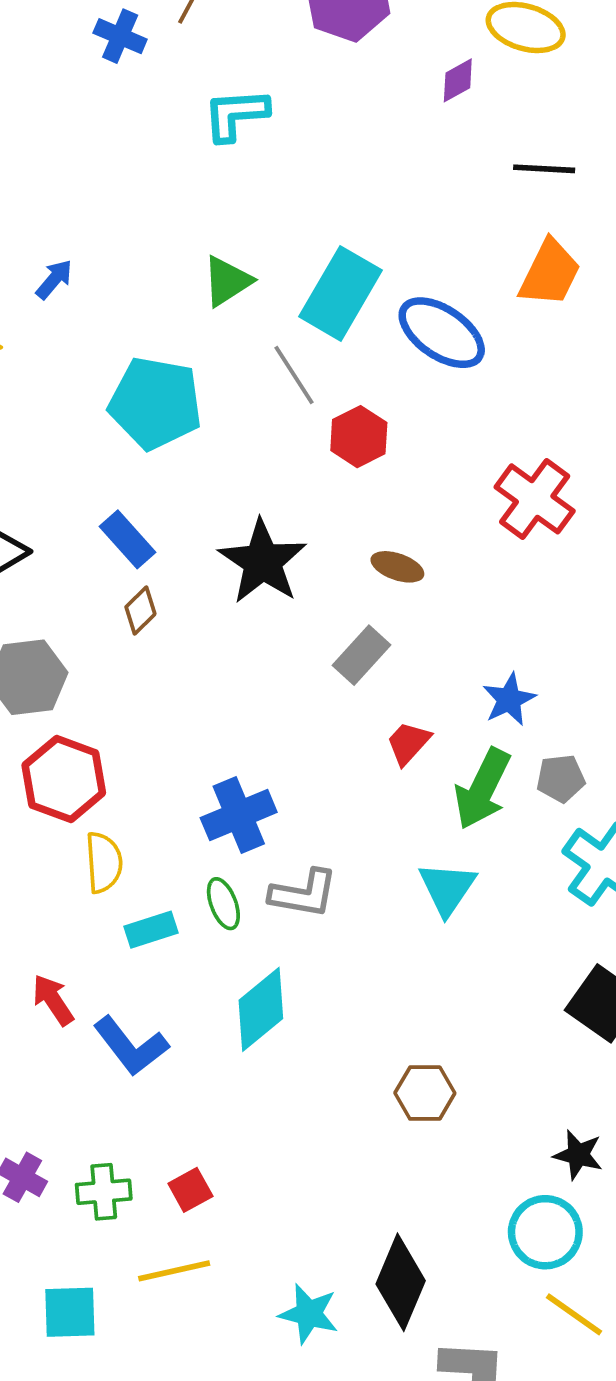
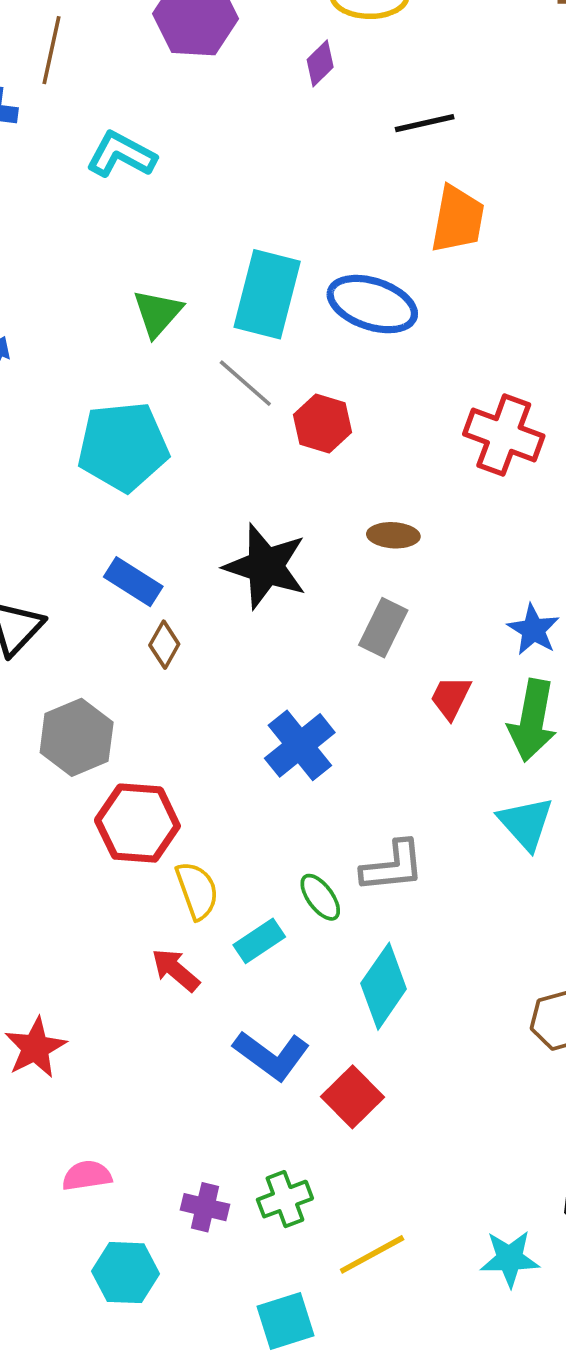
cyan L-shape: (236, 115) -> (121, 155), turned 48
blue cross: (239, 815) -> (300, 745), moved
red arrow: (53, 1000) -> (176, 970), moved
red square: (190, 1190) -> (353, 1097), moved, size x1.4

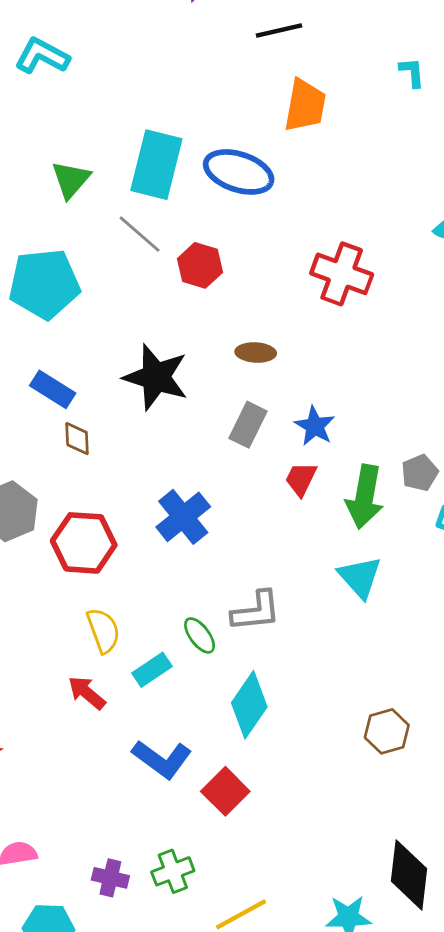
blue star: (533, 630) -> (315, 426), moved
brown diamond: (164, 645) -> (77, 439), turned -32
red hexagon: (137, 823) -> (84, 543), moved

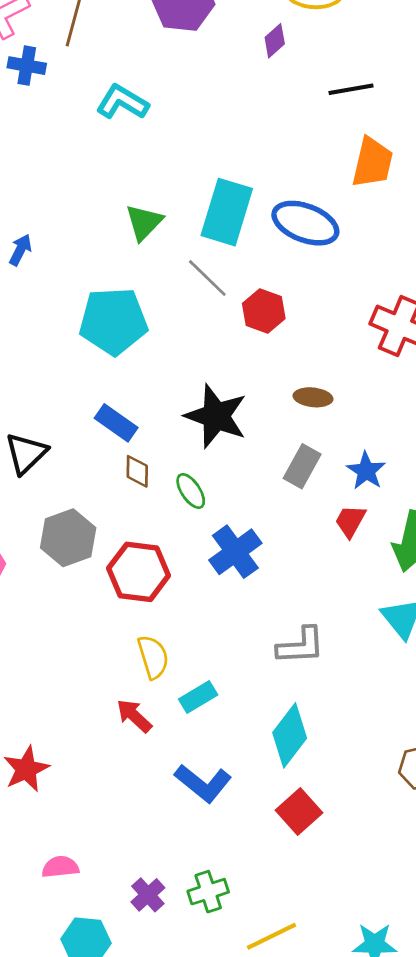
green ellipse: (200, 635) -> (191, 491), moved
red square: (225, 791) -> (299, 811), moved
purple cross: (110, 878) -> (148, 895), turned 32

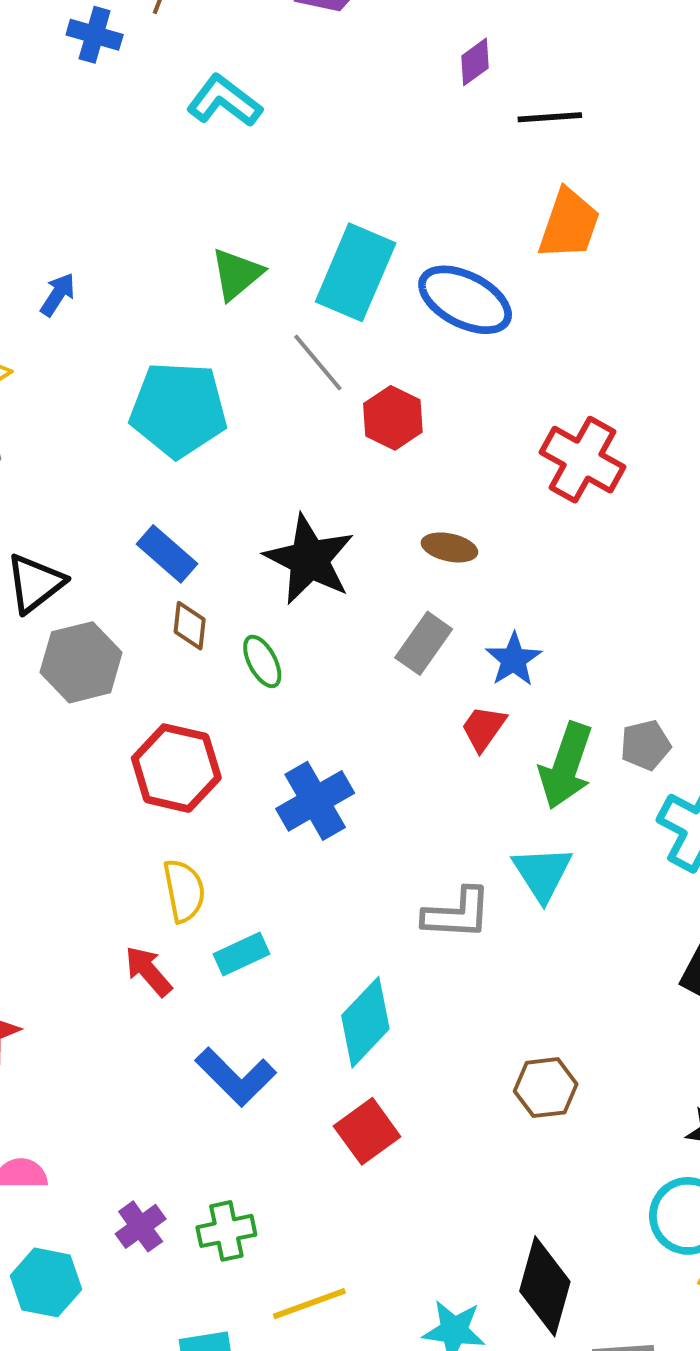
purple diamond: (275, 41) -> (475, 62), moved
gray hexagon: (68, 538) -> (81, 662), moved
blue cross: (235, 552) -> (315, 801), moved
gray L-shape: (301, 646) -> (457, 914), moved

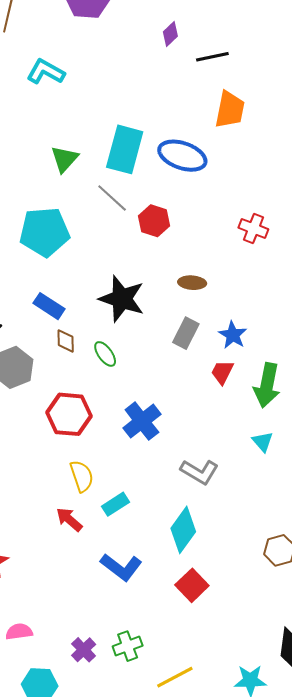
red cross: (583, 460) -> (253, 228), size x0.7
cyan triangle: (542, 873) -> (263, 442), size x0.7
gray L-shape: (457, 914) -> (199, 472), moved, turned 36

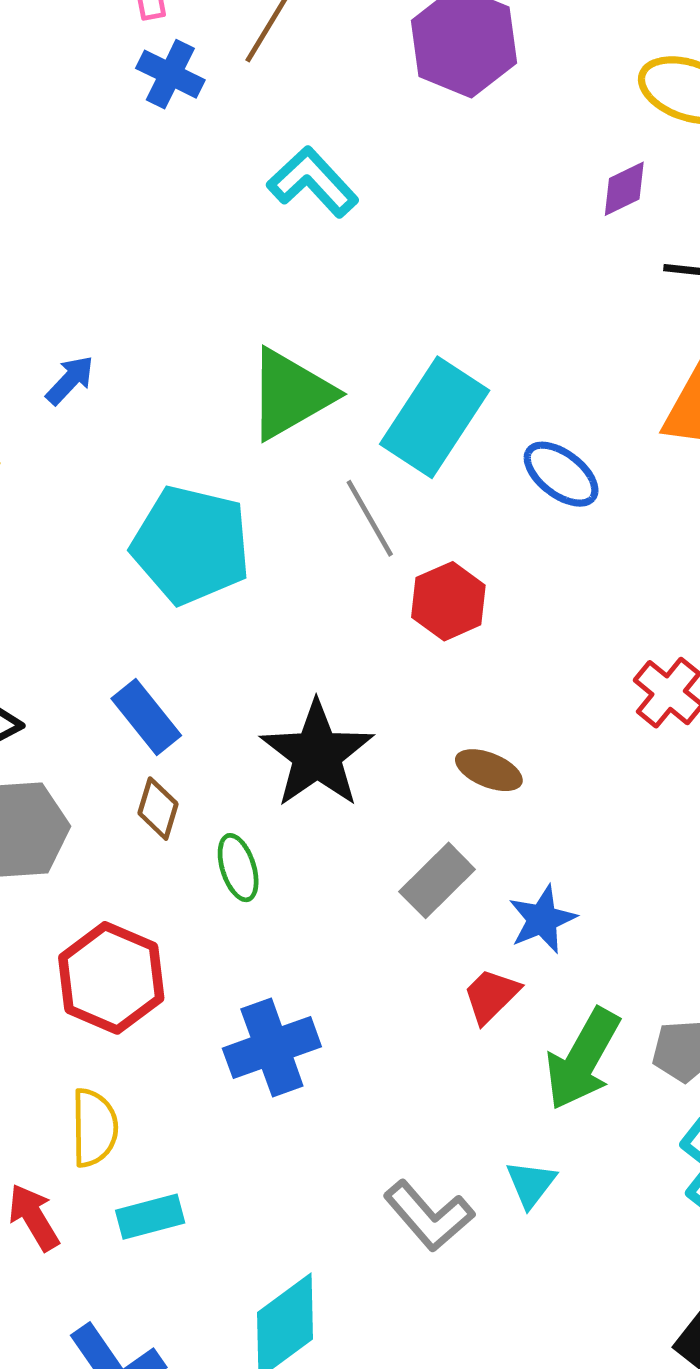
blue ellipse: (182, 156) -> (561, 474), size x0.7
green triangle: (64, 159) -> (291, 394), size x1.4
gray L-shape: (199, 472) -> (429, 1216), moved

